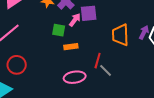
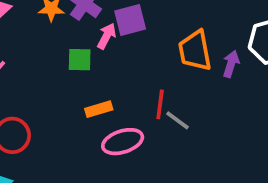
purple arrow: (144, 32) -> (231, 64), moved
orange rectangle: (71, 47) -> (99, 109), moved

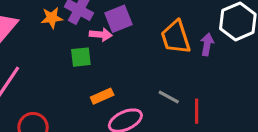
pink arrow: (107, 36) -> (101, 35), turned 75
red line: (160, 104) -> (197, 111), moved

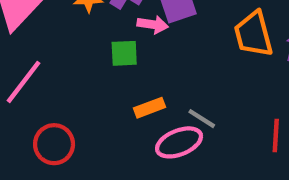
gray line: (169, 97) -> (202, 119), moved

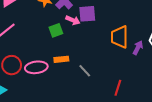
green square: (124, 53) -> (56, 30), turned -32
pink ellipse: (179, 142) -> (36, 67), moved

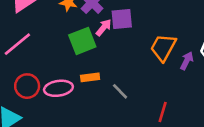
pink arrow: (73, 20) -> (104, 28), turned -72
green square: (56, 30) -> (82, 41), size x1.5
orange trapezoid: (120, 37) -> (163, 48), turned 30

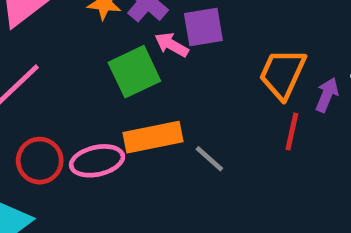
pink arrow: (104, 28) -> (172, 45), turned -96
orange rectangle: (90, 77) -> (153, 137), size x1.6
red line: (163, 112) -> (292, 131), moved

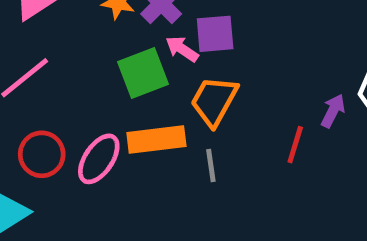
orange trapezoid: (283, 74) -> (214, 101), moved
gray line: (209, 159) -> (211, 165), turned 36
pink ellipse: (97, 161) -> (99, 159), turned -48

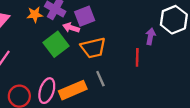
orange trapezoid: (214, 101) -> (93, 48), turned -116
orange rectangle: (156, 140) -> (73, 90), moved

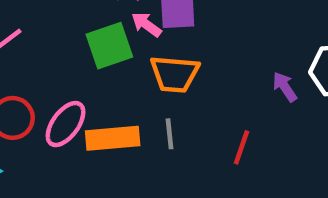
purple arrow: (150, 36) -> (285, 87), turned -63
red line: (137, 57) -> (241, 147), moved

